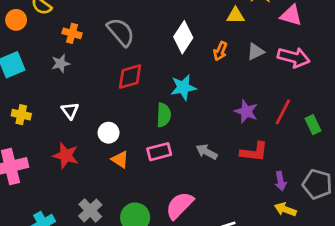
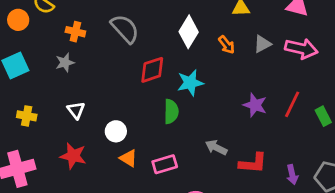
orange arrow: (220, 51) -> (227, 45), turned -60
red diamond: (130, 77) -> (152, 70), moved
pink rectangle: (159, 152) -> (165, 164), moved
red L-shape: (254, 152) -> (253, 163), moved

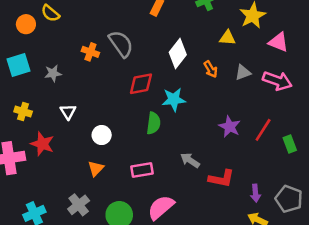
orange cross: (75, 32) -> (90, 52), moved
gray star: (65, 63) -> (53, 73), moved
red star: (73, 156) -> (42, 144), moved
orange triangle: (128, 158) -> (96, 168), moved, turned 35

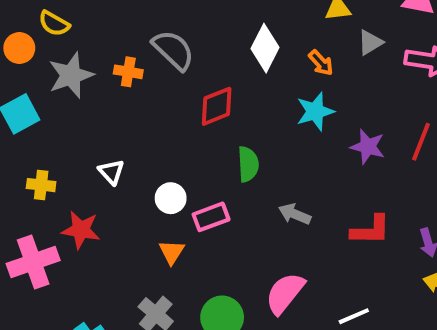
gray triangle: (243, 72) -> (370, 42), moved
gray star: (53, 73) -> (71, 75), moved, size x1.6
cyan star: (174, 99) -> (315, 111), moved
gray arrow: (190, 160) -> (295, 214), moved
pink rectangle: (142, 170) -> (211, 217), moved

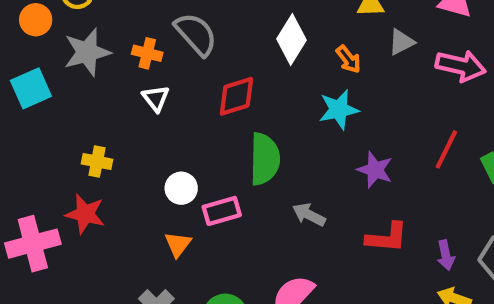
purple star: (368, 147) -> (375, 170), moved
green semicircle: (248, 164) -> (265, 159), size x1.4
white triangle: (111, 172) -> (156, 98), moved
yellow cross: (41, 185) -> (97, 162), moved

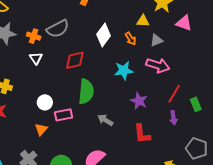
gray semicircle: (196, 34) -> (58, 29), turned 100
orange arrow: (348, 59) -> (131, 39), moved
pink arrow: (461, 66) -> (158, 65), moved
red L-shape: (387, 238) -> (142, 134), turned 75
purple arrow: (446, 255) -> (173, 118), moved

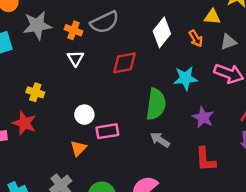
green semicircle: (86, 91) -> (156, 104), moved

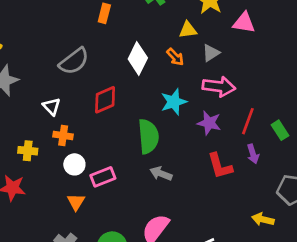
orange cross: (74, 30) -> (63, 136), moved
yellow cross: (35, 92) -> (28, 151), moved
purple star: (203, 117) -> (209, 123), moved
red L-shape: (205, 159) -> (220, 166), moved

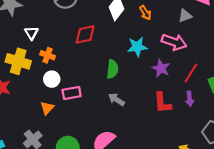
gray triangle: (211, 53) -> (185, 16), moved
white triangle: (52, 107) -> (31, 33), moved
green semicircle: (148, 136) -> (112, 69), size x0.7
yellow cross: (28, 151) -> (18, 61), size x1.6

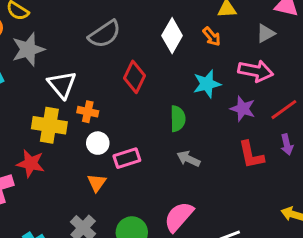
white triangle: (31, 33) -> (62, 85), size x1.5
red diamond: (85, 34) -> (135, 77), turned -45
red line: (191, 73) -> (284, 110), turned 30

